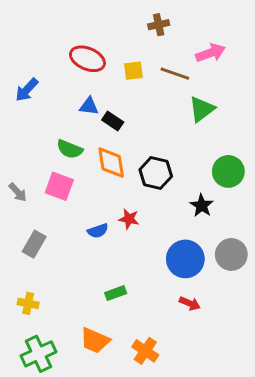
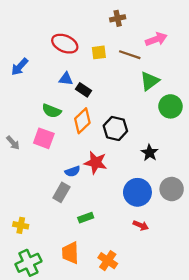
orange diamond: (111, 163) -> (82, 121), turned 55
green circle: (228, 171) -> (170, 106), moved
red star: (129, 219) -> (96, 163), size x1.5
gray rectangle: (34, 244) -> (61, 192), moved
orange trapezoid: (95, 340) -> (70, 253), turned 65

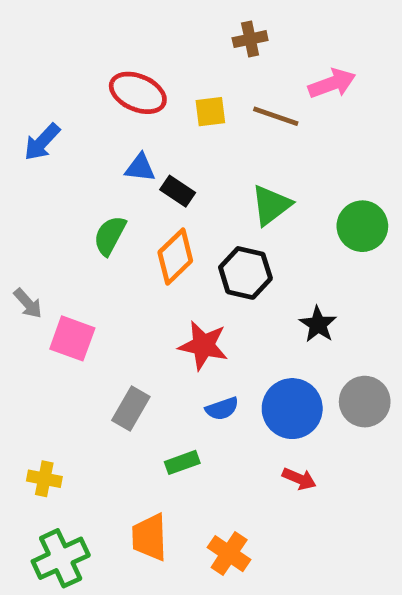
green triangle: (150, 81) -> (271, 205), moved
green semicircle: (52, 111) -> (110, 236), turned 96
pink square: (44, 138) -> (72, 338), moved
blue semicircle: (72, 171) -> (222, 409), moved

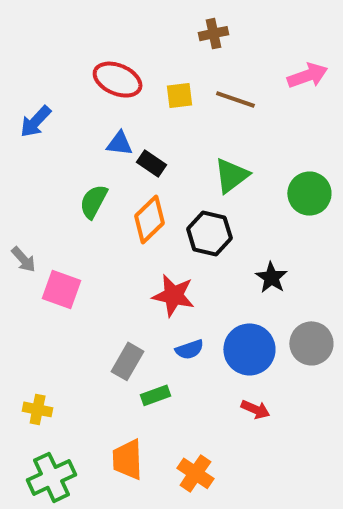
pink arrow: (332, 84) -> (307, 76), moved
gray rectangle: (131, 409) -> (128, 361), moved

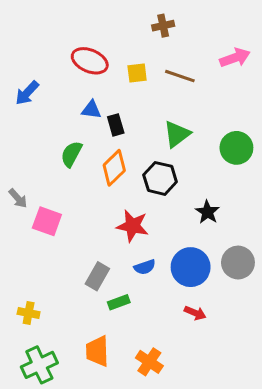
black rectangle: (152, 164) -> (116, 125), turned 40

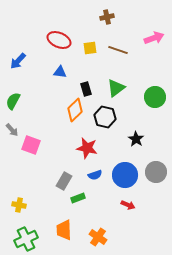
black rectangle: (116, 125) -> (86, 89), moved
green semicircle: (71, 154) -> (13, 101), moved

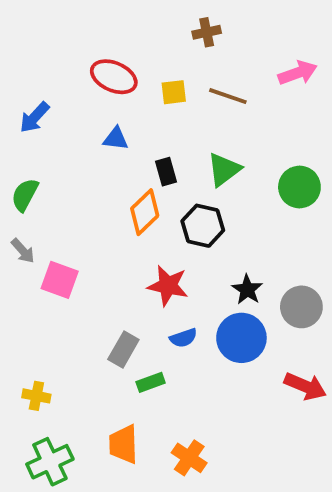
black star: (136, 139) -> (247, 290), moved
gray circle: (156, 172) -> (301, 307), moved
red arrow: (128, 205) -> (305, 386), moved, size x1.5

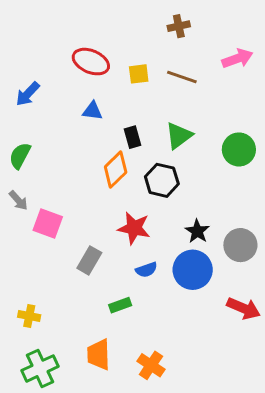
brown cross: (207, 32) -> (179, 26), moved
gray rectangle: (123, 349) -> (89, 260), moved

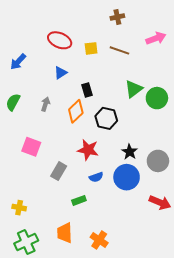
blue triangle: (92, 111) -> (61, 73), turned -40
green triangle: (179, 136) -> (134, 89), moved
gray arrow: (18, 200) -> (45, 104), moved, turned -120

